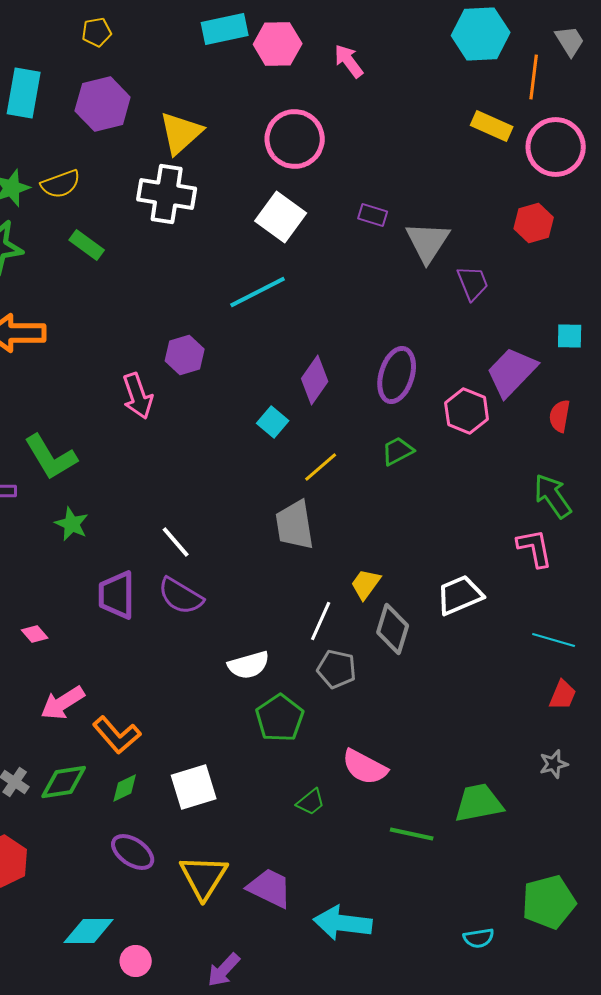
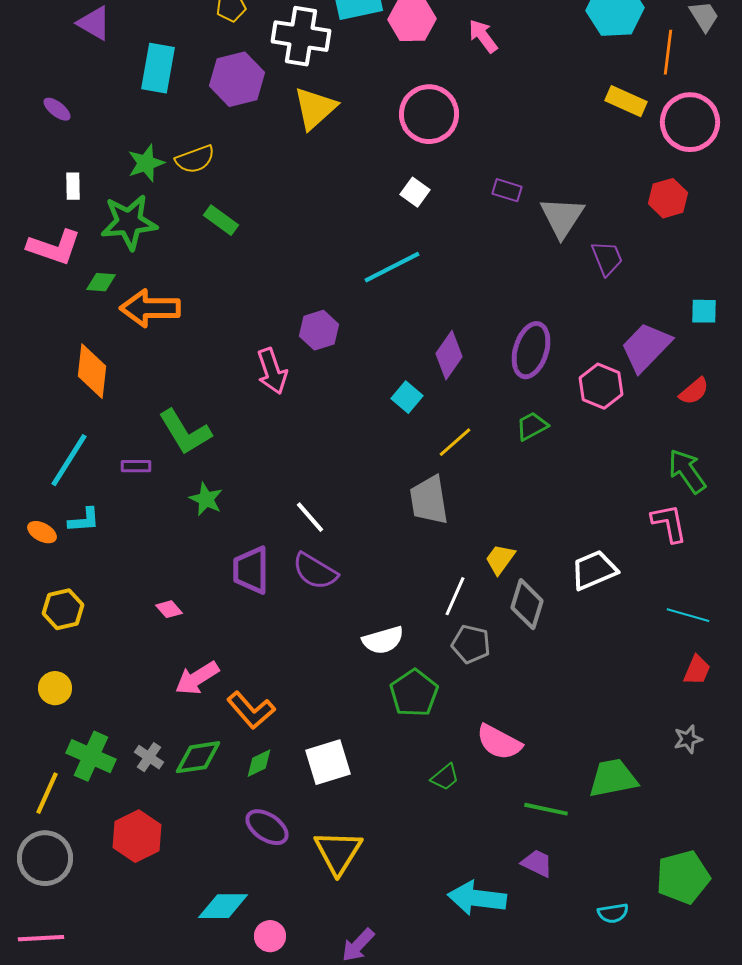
white cross: (167, 194) -> (301, 36), moved
white square: (281, 217) -> (415, 192), size x0.6
red semicircle: (560, 416) -> (694, 391), turned -140
purple trapezoid: (270, 888) -> (537, 863), moved, size x0.7

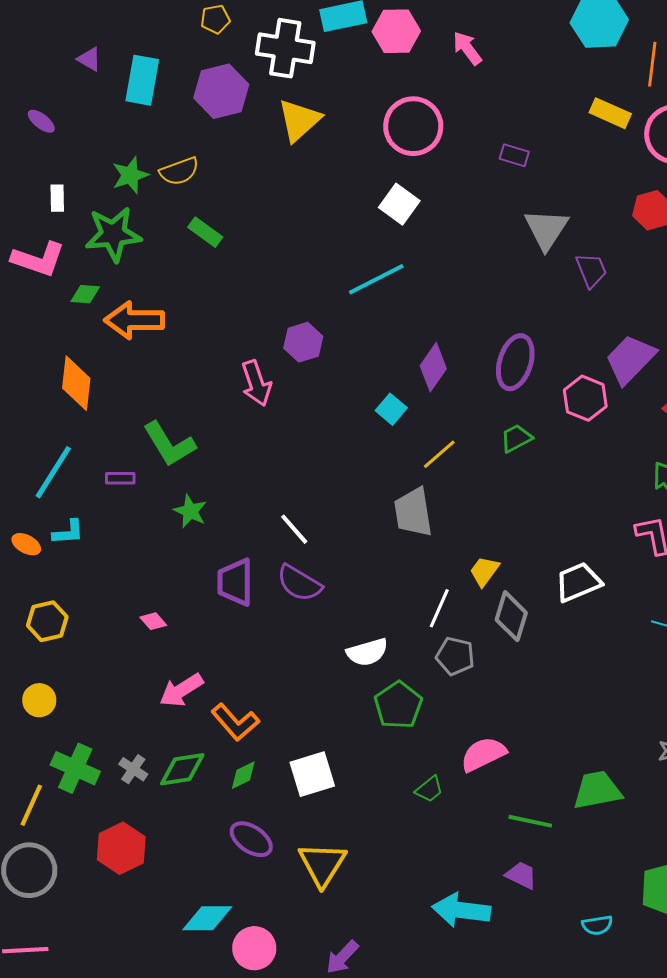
purple triangle: (94, 23) -> (89, 59), moved, size x0.7
purple rectangle: (507, 190) -> (514, 155), moved
white square: (415, 192) -> (399, 204), size x1.4
pink semicircle: (499, 742) -> (483, 754), turned 126
pink circle: (270, 936) -> (254, 948), size x1.4

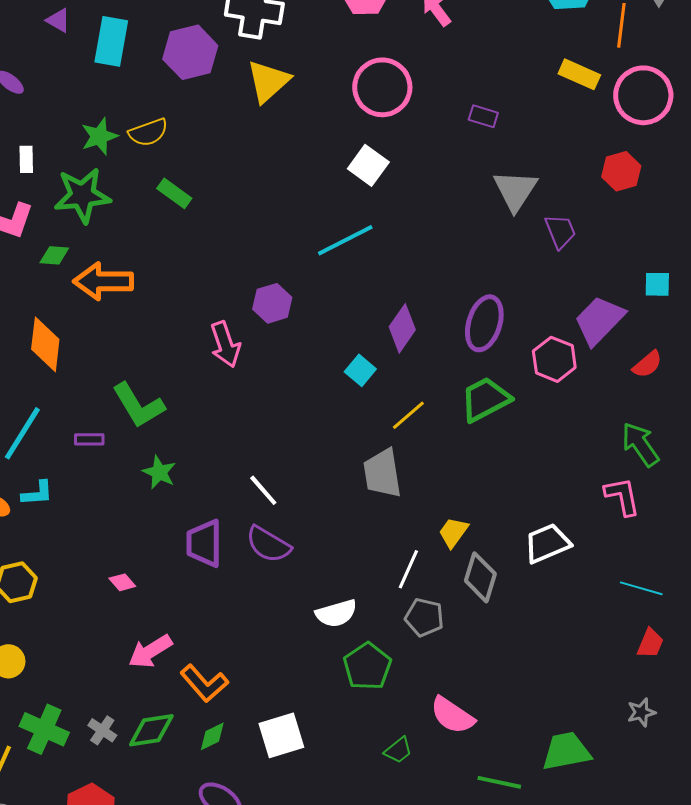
green trapezoid: (516, 438) -> (485, 399), size x1.6
pink semicircle: (483, 754) -> (452, 715), turned -120

